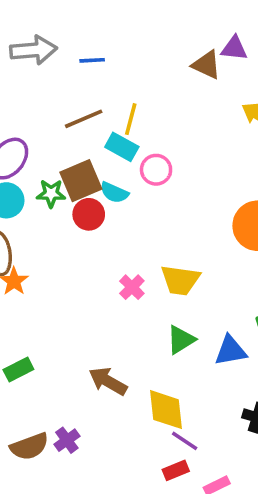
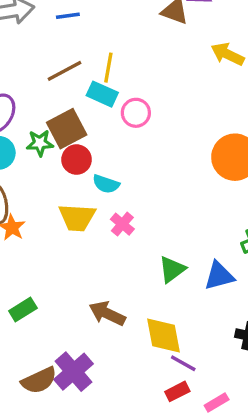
cyan semicircle: (114, 193) -> (106, 184), moved
yellow trapezoid: (180, 280) -> (77, 217), moved
purple cross: (67, 440) -> (74, 372), size x1.6

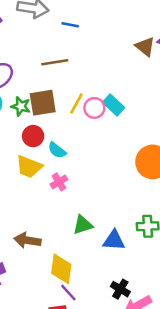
yellow line: (108, 68) -> (76, 104), moved
cyan rectangle: (102, 94) -> (114, 105), moved
red circle: (77, 160) -> (33, 136), moved
brown arrow: (107, 314) -> (27, 240), turned -35

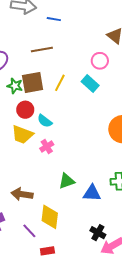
pink circle: (94, 108) -> (100, 61), moved
purple line: (68, 293) -> (29, 231), moved

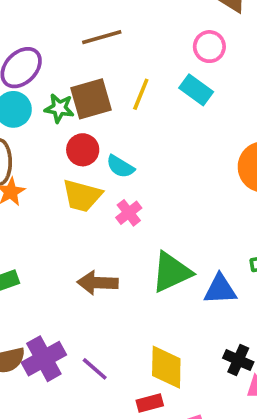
green triangle: (67, 181) -> (171, 272), size x1.4
brown arrow: (22, 194) -> (98, 283), moved
yellow diamond: (50, 217) -> (166, 367), moved
purple line: (29, 231) -> (95, 369), moved

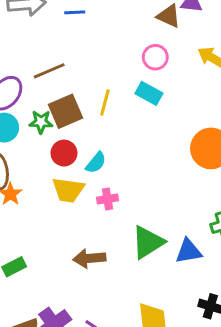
brown line: (102, 37) -> (49, 71), moved
cyan semicircle: (120, 167) -> (96, 163), turned -75
pink cross: (129, 213) -> (107, 199), turned 36

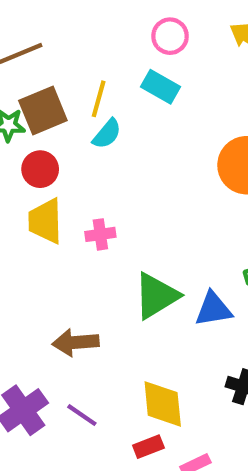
cyan semicircle: (96, 163) -> (107, 134), moved
yellow trapezoid: (68, 190) -> (45, 221), turned 80
brown arrow: (89, 258) -> (75, 342), moved

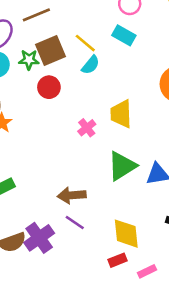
yellow line: (99, 99) -> (85, 43), turned -65
yellow trapezoid: (45, 221) -> (121, 114), moved
pink cross: (100, 234) -> (87, 128), turned -30
purple line: (82, 415) -> (75, 223), moved

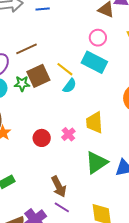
cyan rectangle: (124, 35) -> (94, 62), size x1.4
red circle: (49, 87) -> (42, 138), moved
brown arrow: (72, 195) -> (59, 187), turned -110

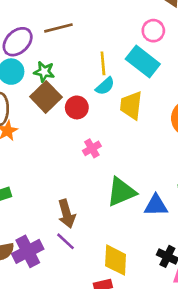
yellow line: (65, 69) -> (103, 63), turned 36
brown square: (38, 76) -> (46, 97), moved, turned -30
yellow trapezoid: (94, 123) -> (131, 105), moved
red circle: (42, 138) -> (77, 107), moved

